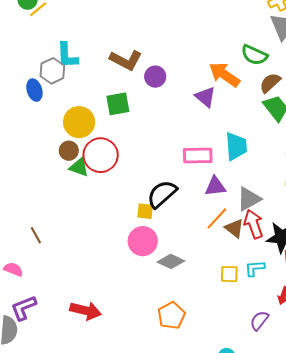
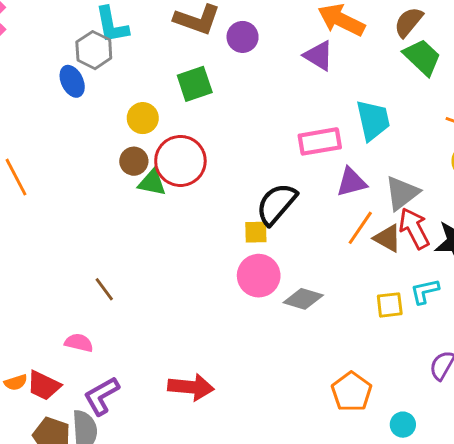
yellow circle: (79, 122) -> (143, 118), size x0.7
orange pentagon: (171, 316) -> (352, 392), moved

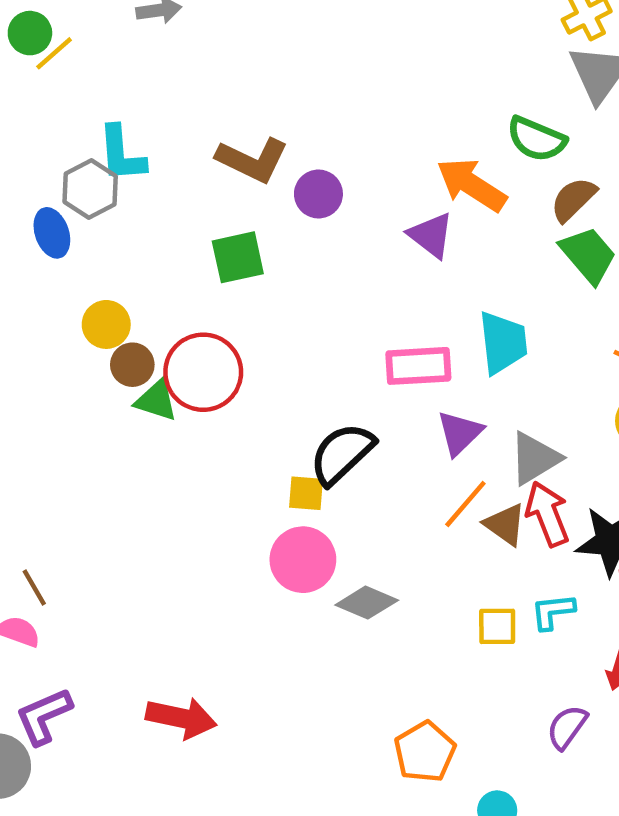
yellow circle: (143, 118) -> (106, 324), moved
purple triangle: (351, 182) -> (460, 433), turned -36
brown line: (104, 289) -> (34, 587), moved

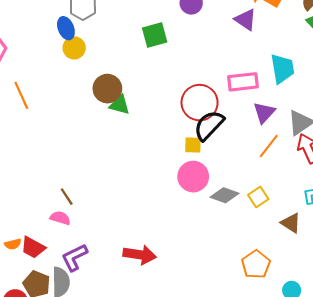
yellow circle: (106, 324) -> (74, 48), moved
brown circle: (132, 365) -> (107, 89), size x1.4
red circle: (203, 372) -> (200, 103), moved
brown triangle: (505, 524) -> (291, 223), moved
yellow square: (497, 626) -> (258, 197), moved, turned -30

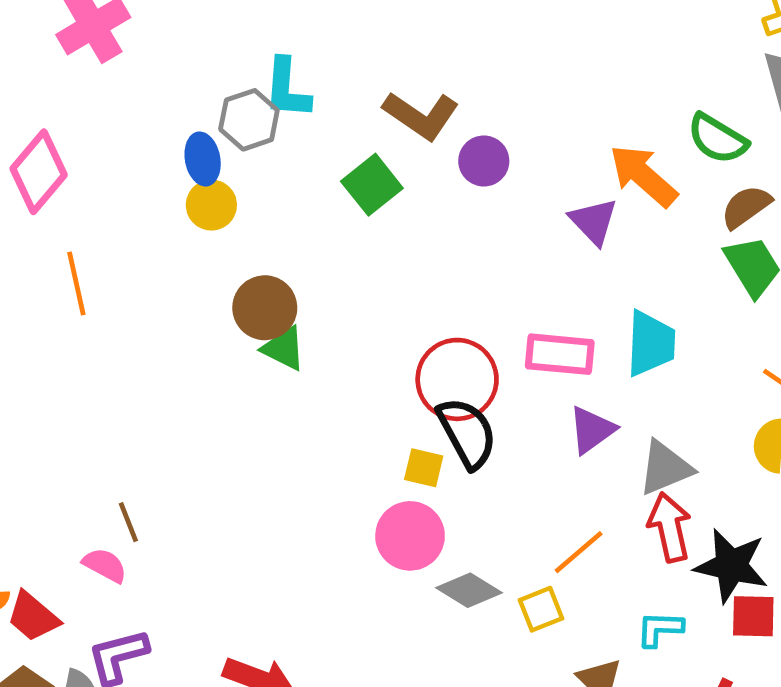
green square: (155, 35) -> (372, 185), moved, turned -35
black semicircle: (209, 125) -> (467, 433), turned 96
orange line: (269, 146) -> (579, 552), moved

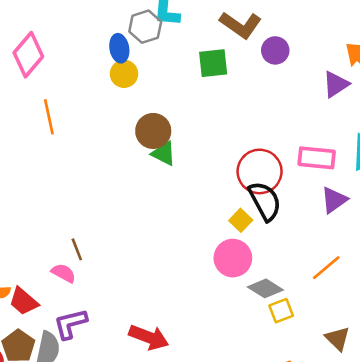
green square: (372, 185) -> (213, 63), turned 32
purple triangle: (593, 221) -> (336, 84), turned 40
yellow square: (424, 468) -> (241, 220), turned 30
yellow square: (541, 609) -> (281, 311), moved

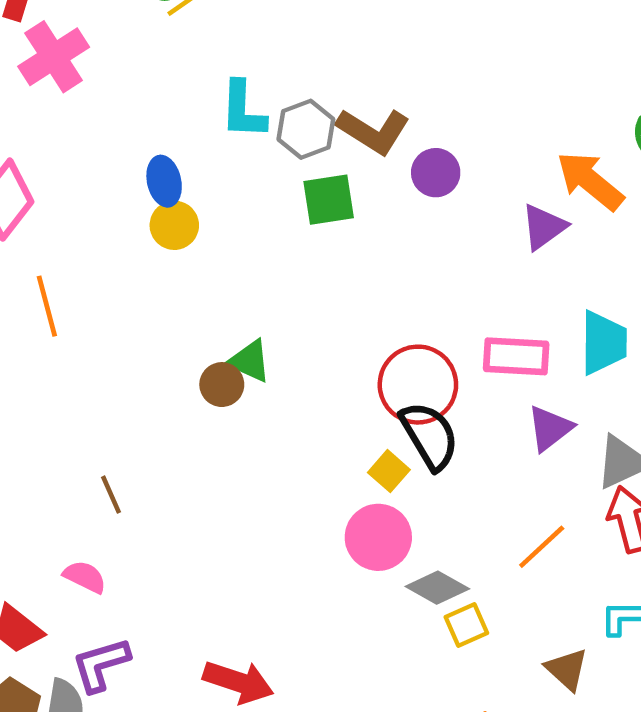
gray hexagon: (145, 27) -> (306, 129), moved
brown circle: (153, 131) -> (222, 385), moved, size x0.7
brown line: (77, 249) -> (111, 495), moved

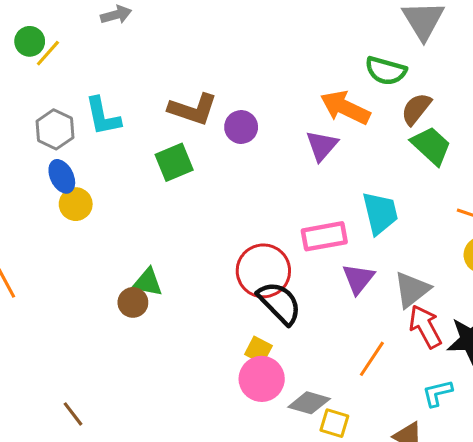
gray hexagon: (306, 129) -> (55, 129), moved
yellow square: (389, 471) -> (258, 350), moved
brown line: (111, 495) -> (73, 414), moved
yellow square: (466, 625) -> (334, 423), turned -36

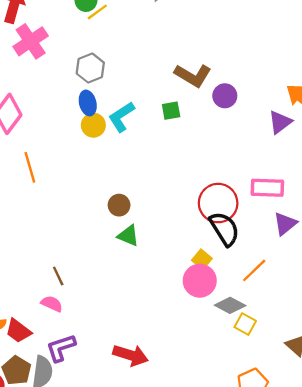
cyan L-shape: (103, 116) -> (122, 117), moved, turned 56
green square: (174, 162) -> (171, 111), size x0.7
green triangle: (148, 282) -> (128, 236), moved
orange line: (372, 359) -> (254, 270), moved

